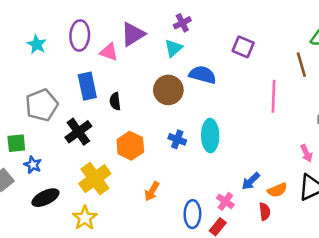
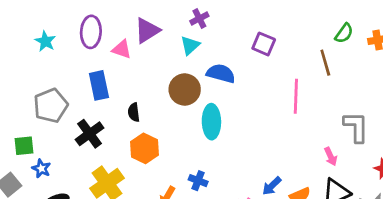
black semicircle: (115, 101) -> (134, 112), moved
cyan ellipse: (210, 136) -> (211, 122), moved
blue cross: (177, 139) -> (198, 181), moved

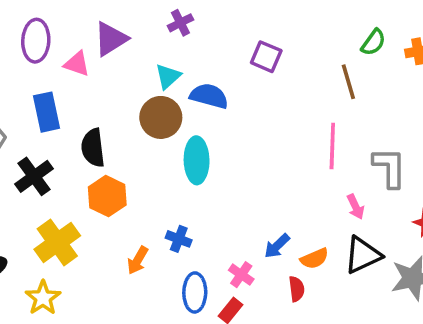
cyan triangle: (190, 45) -> (168, 76), moved
pink line: (296, 96) -> (332, 146), moved
black semicircle: (134, 112) -> (93, 148), size x1.5

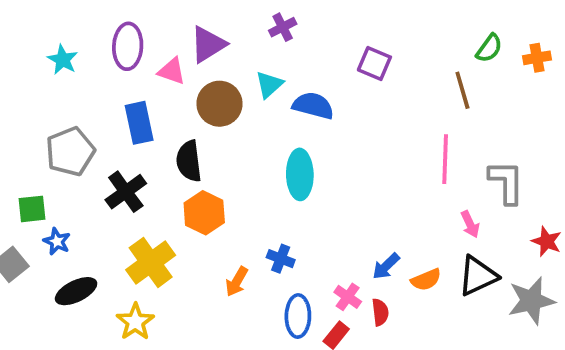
brown circle: (161, 117) -> (219, 104), moved
red semicircle: (297, 289) -> (380, 312), moved

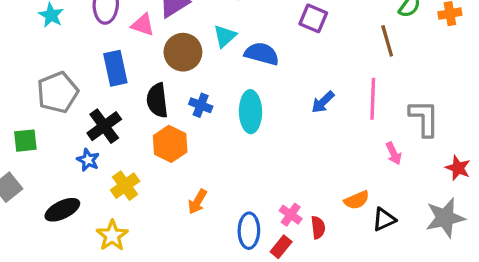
blue star: (57, 241) -> (88, 160), moved
blue cross: (281, 259) -> (201, 105), moved
yellow cross: (151, 262) -> (125, 186), size x0.7
blue arrow: (386, 266) -> (323, 102), moved
black triangle: (478, 276) -> (384, 219), moved, size x0.7

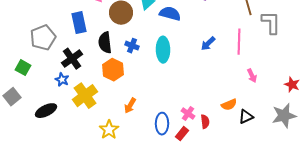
gray L-shape: (424, 118) -> (271, 23), moved
green square: (25, 141) -> (23, 68), turned 35
yellow cross: (125, 186) -> (85, 96), size x1.4
yellow star: (112, 235) -> (109, 130), moved

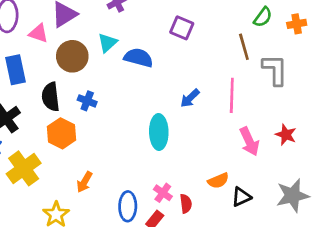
cyan ellipse: (163, 50) -> (159, 132), moved
pink arrow: (252, 76) -> (249, 141), size x1.5
red star: (292, 85) -> (286, 135), moved

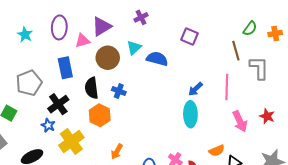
pink triangle: (38, 33) -> (82, 41), turned -35
cyan ellipse: (159, 132) -> (190, 114), moved

